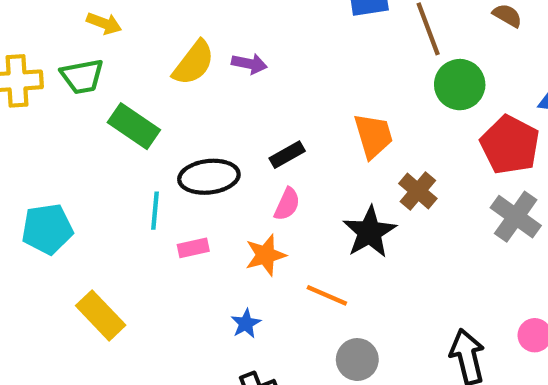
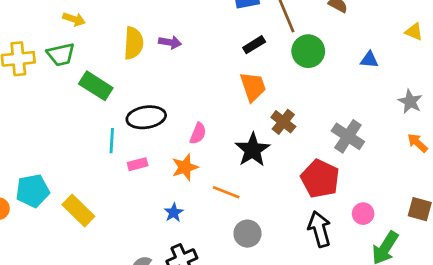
yellow semicircle: (194, 63) -> (134, 43), turned -32
red pentagon: (510, 145) -> (320, 179), moved
black rectangle: (287, 155) -> (254, 45), moved
cyan pentagon: (47, 229) -> (33, 191), moved

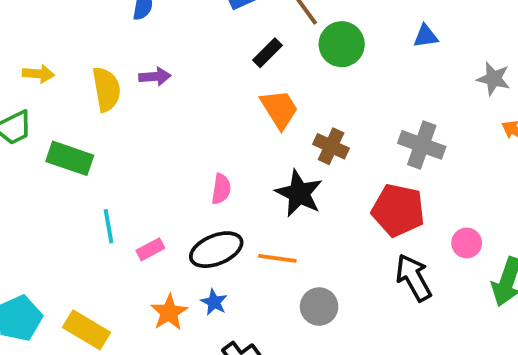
yellow arrow: (74, 19) -> (38, 74), moved
black ellipse: (146, 117) -> (216, 250), moved
orange star: (185, 167) -> (169, 312), moved

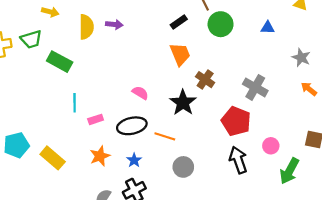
pink semicircle: (221, 189) -> (140, 93), turned -77
blue star: (214, 302) -> (134, 160), moved

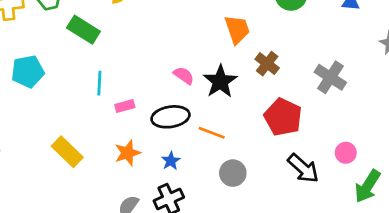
black star: (183, 103) -> (220, 81), moved
red pentagon: (236, 121) -> (283, 117), moved
cyan pentagon: (16, 145) -> (28, 71), moved
black arrow: (238, 160) -> (303, 168), turned 148

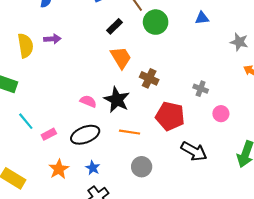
gray cross: (330, 77) -> (201, 89), moved, size x0.6
cyan line: (99, 83) -> (26, 121), turned -30
orange line: (212, 133) -> (130, 132), moved
pink circle: (346, 153) -> (221, 114), moved

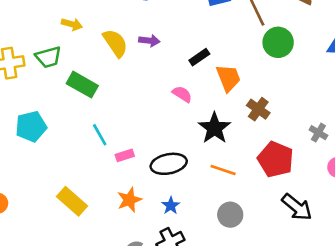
black rectangle: (115, 26) -> (199, 57), moved
yellow semicircle: (25, 46) -> (115, 43), turned -35
pink semicircle: (88, 101) -> (182, 94), moved

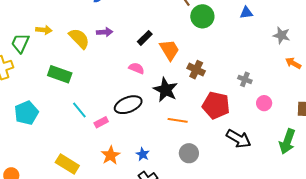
green trapezoid: (48, 57) -> (20, 43), moved, turned 140
black ellipse: (169, 164) -> (128, 105), moved

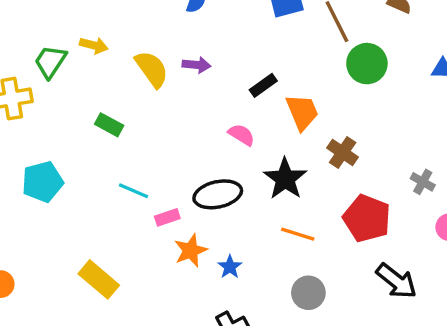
green rectangle: (60, 74) -> (109, 125), size x0.7
cyan line: (79, 110) -> (134, 191), turned -36
blue star: (143, 154) -> (230, 267), moved
orange star: (111, 155) -> (191, 251), moved

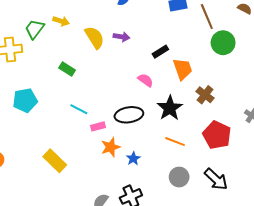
black arrow: (396, 281) -> (216, 179), moved

